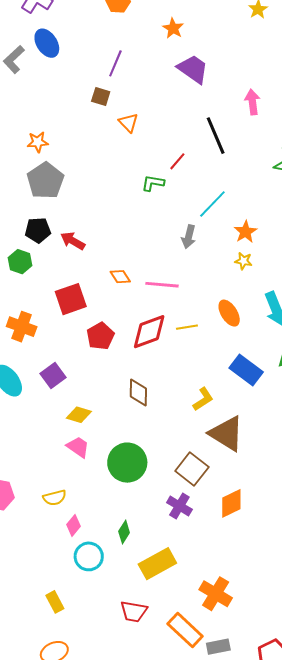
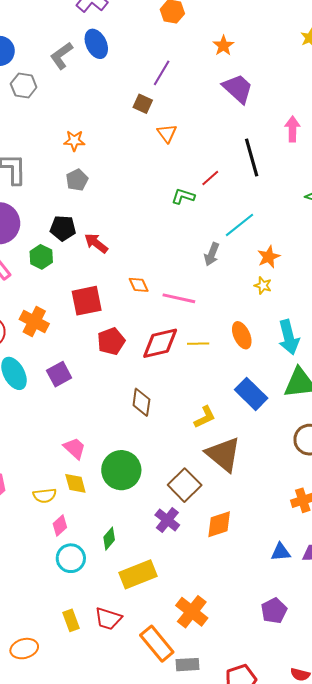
gray pentagon: (45, 181) -> (77, 180), size x0.6
yellow diamond: (79, 415) -> (75, 483), moved, turned 50
yellow rectangle: (55, 602) -> (71, 620), moved

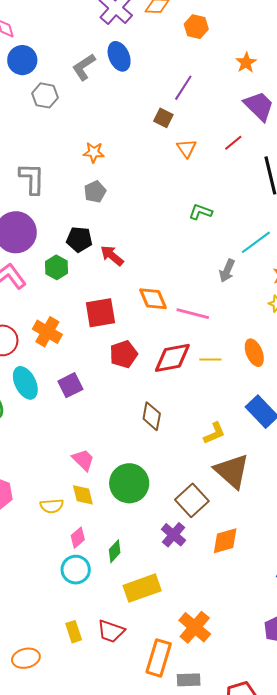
red line: (210, 178) -> (233, 143), moved
orange diamond: (139, 285) -> (153, 299), size x1.4
pink diamond: (60, 525) -> (78, 538), moved
orange rectangle: (157, 644) -> (159, 658), turned 54

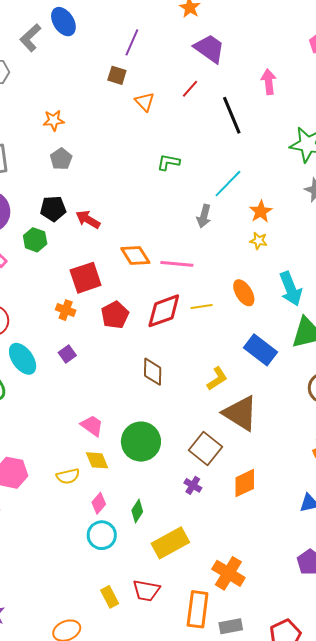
orange cross: (47, 332) -> (66, 310), moved, size x0.7
purple square: (70, 385) -> (67, 354), size x0.7
purple cross: (173, 535) -> (193, 485), size x0.7

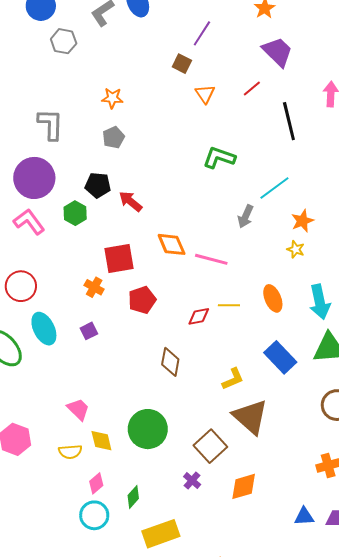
green L-shape: (168, 162) -> (219, 158), size x1.4
red diamond: (164, 311) -> (199, 316), moved, size x0.6
pink trapezoid: (92, 426) -> (78, 409), moved

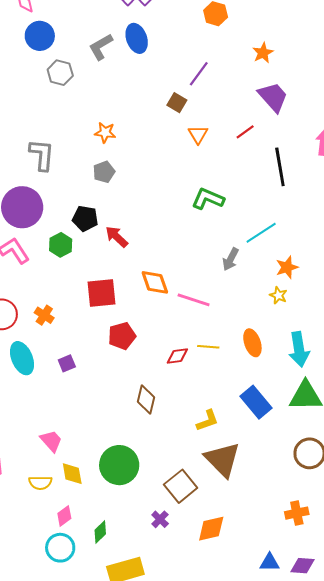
orange cross: (94, 287) -> (44, 315), moved

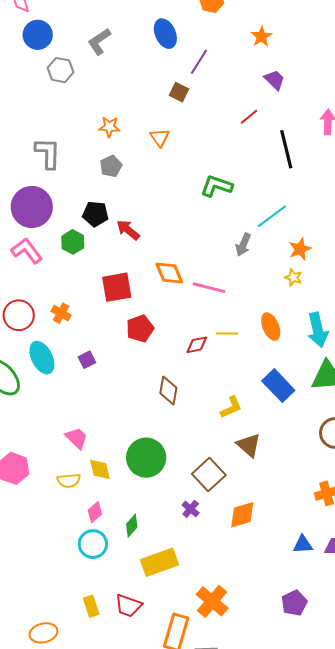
blue ellipse: (137, 38) -> (165, 34), moved
purple trapezoid: (273, 97) -> (275, 80), size x0.7
orange triangle: (198, 134) -> (160, 138), moved
brown triangle: (222, 460) -> (249, 445), size x0.7

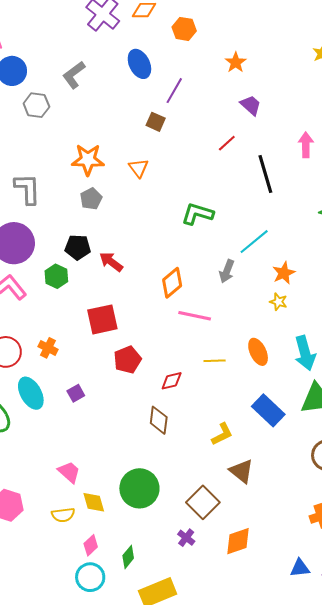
orange star: (110, 127) -> (88, 160), size x1.5
orange diamond: (169, 273) -> (172, 283), moved, turned 76
red diamond: (197, 345) -> (172, 381), moved

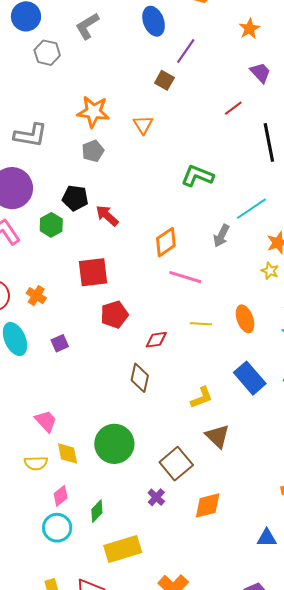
gray L-shape: (27, 189) -> (30, 135), turned 96

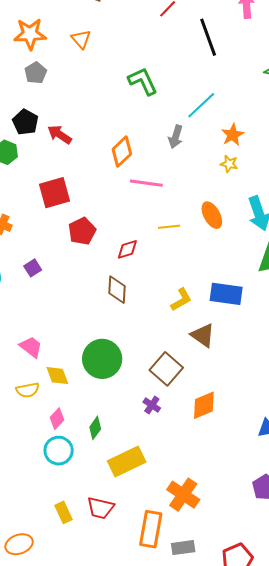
green L-shape: (197, 176) -> (143, 81), turned 52
black pentagon: (75, 198) -> (25, 122), turned 30
blue rectangle: (250, 378) -> (226, 294), moved, turned -32

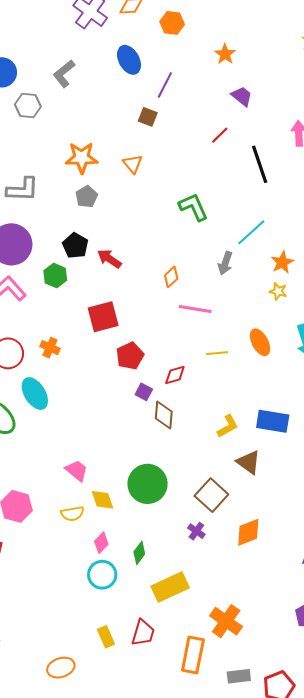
orange diamond: (122, 152) -> (171, 277), size x0.7
purple square: (33, 268) -> (144, 392), moved, turned -30
red trapezoid: (100, 508) -> (143, 633), turned -88
gray rectangle: (183, 548) -> (239, 676), moved

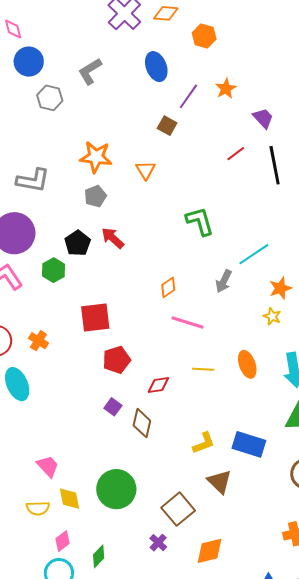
orange star: (225, 54) -> (226, 89), moved
black line: (260, 164) -> (275, 165), moved
red arrow: (109, 259) -> (113, 238), moved
purple square: (144, 392) -> (113, 407), moved

